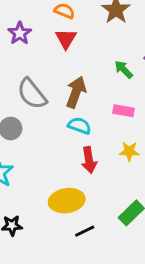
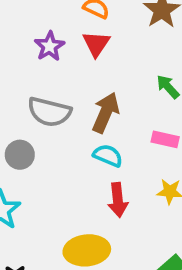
purple star: (20, 33) -> (50, 46), moved
gray semicircle: (32, 94) -> (49, 112), turned -40

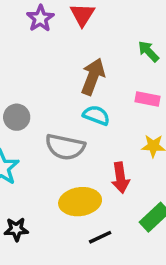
gray semicircle: (49, 112) -> (65, 147), moved
red arrow: (118, 200) -> (120, 178), moved

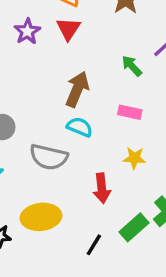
yellow ellipse: (80, 202) -> (41, 217), moved
black line: (100, 237) -> (94, 245), moved, turned -35

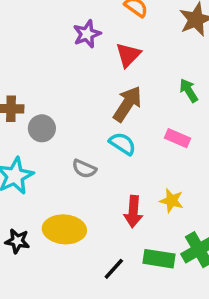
red triangle: (68, 29) -> (128, 55), moved
gray semicircle: (49, 157) -> (84, 169), size x0.6
yellow star: (134, 158) -> (171, 201), moved
green rectangle: (134, 227) -> (159, 259), turned 40

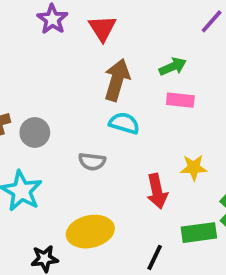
green arrow: (189, 90) -> (173, 67), moved, turned 115

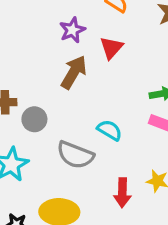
brown arrow: (117, 80) -> (74, 72), moved
gray semicircle: (92, 162) -> (75, 155), size x1.6

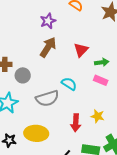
red triangle: (111, 48) -> (81, 50), moved
gray semicircle: (75, 155) -> (47, 98), turned -40

